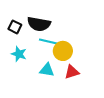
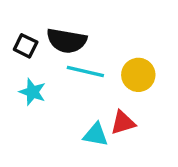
yellow circle: (63, 51) -> (138, 75), moved
cyan triangle: (47, 70) -> (96, 135), moved

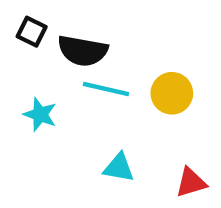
black square: (26, 46) -> (32, 32), moved
red triangle: (123, 123) -> (191, 182), moved

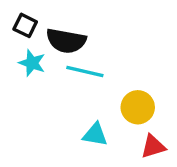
yellow circle: (172, 93) -> (138, 107), moved
cyan star: (40, 114) -> (32, 63), moved

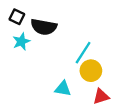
cyan star: (32, 63) -> (21, 41), turned 30
cyan line: (85, 71) -> (83, 53), moved, turned -70

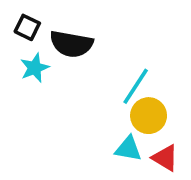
cyan triangle: (63, 89) -> (128, 149), moved
red triangle: (101, 96) -> (165, 158), turned 48

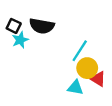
black square: (27, 27) -> (14, 26), moved
red triangle: (165, 158) -> (98, 79), moved

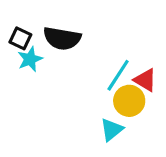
red triangle: (98, 79) -> (145, 80), moved
cyan triangle: (75, 88) -> (112, 130), turned -49

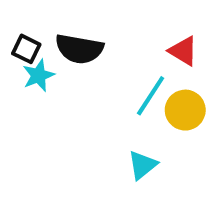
red triangle: (145, 80) -> (183, 51), moved
yellow circle: (129, 101) -> (185, 110), moved

